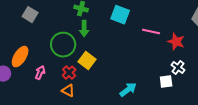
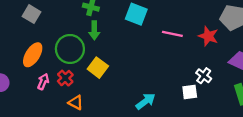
red star: (176, 42) -> (208, 36), moved
orange ellipse: (20, 57) -> (33, 55), moved
red cross: (69, 73) -> (65, 78), moved

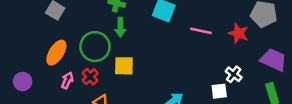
yellow square: (98, 68) -> (124, 66), turned -36

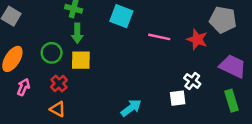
green circle: (95, 47) -> (52, 53), size x0.7
yellow square: (124, 66) -> (81, 60), moved
red cross: (90, 77) -> (59, 83), moved

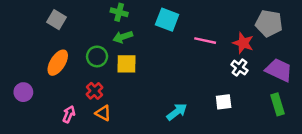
green arrow: (77, 33) -> (123, 37), turned 72
white cross: (192, 81) -> (239, 68), moved
red cross: (59, 83) -> (95, 91), moved
pink arrow: (23, 87) -> (69, 114), moved

